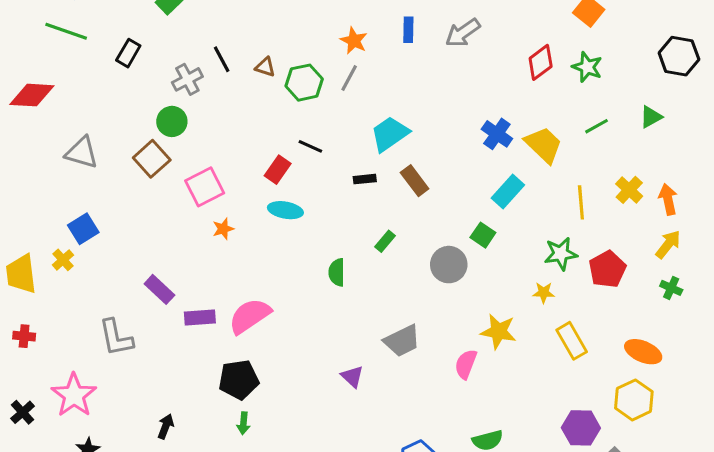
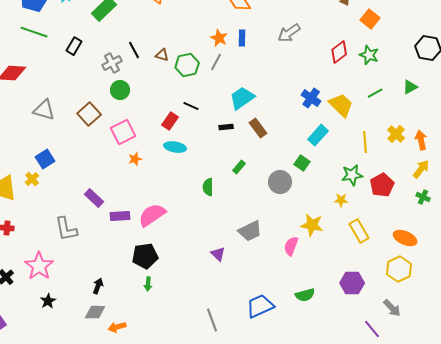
blue rectangle: (408, 30) -> (242, 38), moved
green circle: (172, 121) -> (120, 90), moved
purple hexagon: (581, 428) -> (352, 283), moved

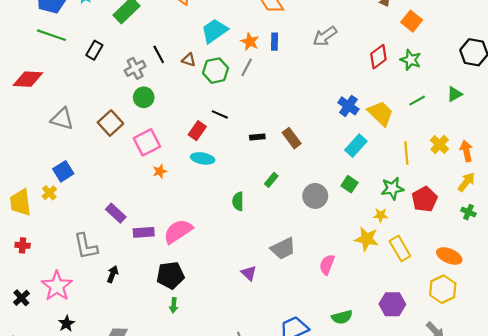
cyan trapezoid: (242, 98) -> (214, 31), moved
green square: (302, 163) -> (350, 184), moved
yellow star: (312, 225) -> (367, 239), moved
black arrow: (98, 286) -> (113, 274), moved

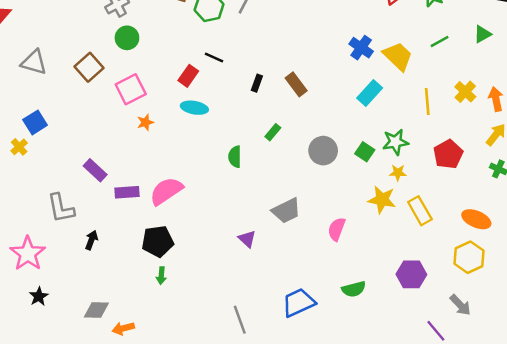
black rectangle: (257, 137) -> (257, 83), turned -64
green square: (350, 184) -> (365, 152), moved
green star: (392, 188) -> (395, 142), moved

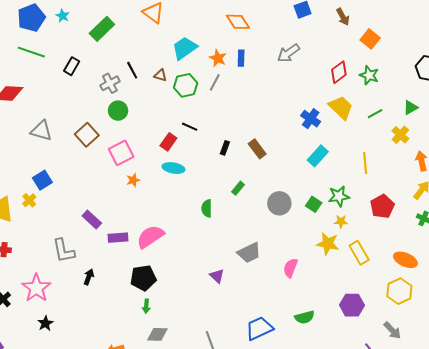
yellow trapezoid: (398, 56) -> (341, 108), moved
yellow cross: (465, 92) -> (400, 135), moved
gray diamond: (96, 310) -> (157, 334), moved

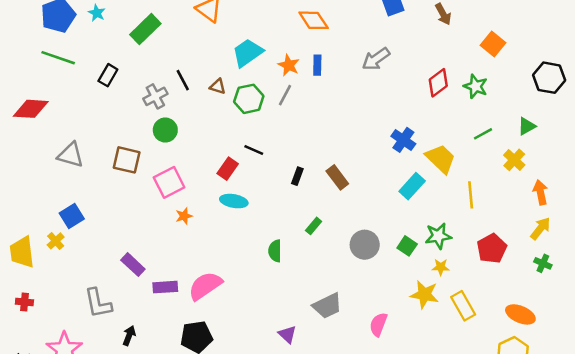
orange square: (370, 39) -> (493, 44), moved
yellow trapezoid: (341, 108) -> (441, 159), moved
brown square: (87, 135) -> (127, 160), turned -35

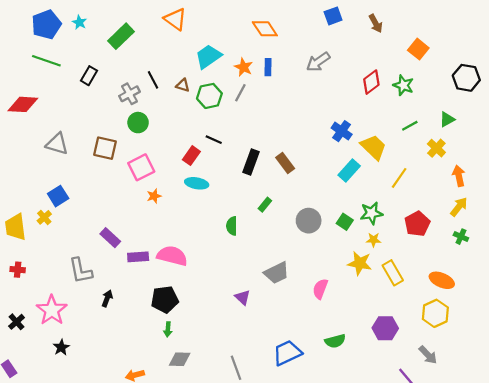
black rectangle: (297, 176) -> (251, 162), size x1.6
yellow line: (471, 195) -> (399, 178), turned 40
pink semicircle: (205, 286) -> (172, 256), turned 48

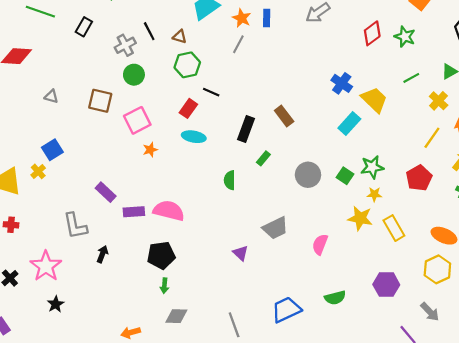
green hexagon: (209, 96) -> (187, 65), moved
gray triangle: (57, 144) -> (51, 96), size x0.6
black rectangle: (251, 162) -> (246, 129), moved
yellow line: (399, 178) -> (432, 138), moved

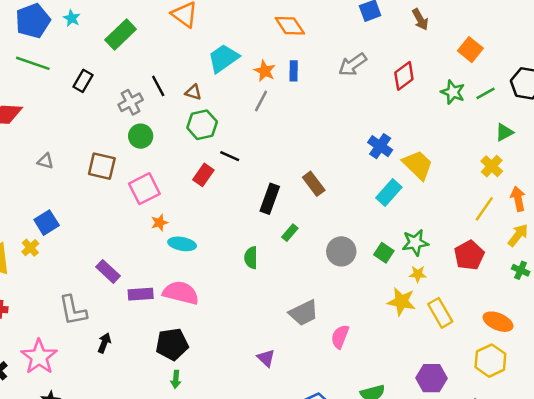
red diamond: (372, 33) -> (404, 76), moved
green line: (411, 78) -> (485, 93), moved
cyan ellipse: (194, 137) -> (182, 244), moved
pink semicircle: (320, 244) -> (340, 337), moved
purple triangle: (241, 253) -> (266, 358), moved

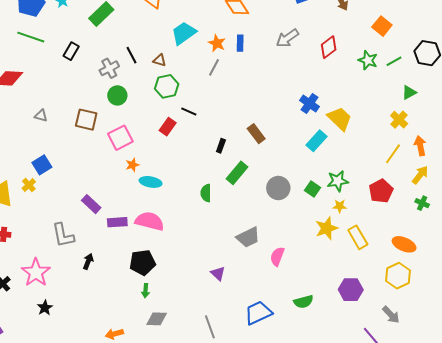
black rectangle: (270, 199) -> (221, 146), size x0.6
green rectangle: (290, 233) -> (237, 173), size x1.6
yellow star: (401, 302) -> (327, 228), turned -30

